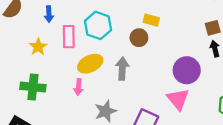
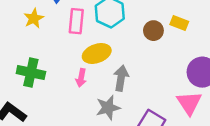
yellow rectangle: (151, 20) -> (179, 23), moved
yellow star: (38, 47) -> (34, 18), moved
gray arrow: (122, 69) -> (121, 78), moved

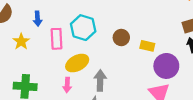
yellow rectangle: (179, 23) -> (147, 46), moved

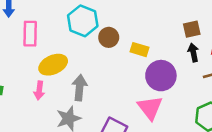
cyan hexagon: (83, 28) -> (83, 21), moved

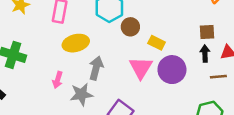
pink arrow: (39, 90) -> (58, 80), moved
pink triangle: (150, 108) -> (141, 68), moved

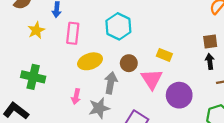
brown circle: (130, 27) -> (129, 63), moved
purple circle: (172, 70) -> (179, 95), moved

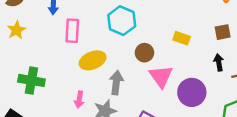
yellow star: (36, 30) -> (16, 30), moved
yellow rectangle: (164, 55) -> (182, 38), moved
black arrow: (210, 61) -> (219, 62), moved
brown circle: (129, 63) -> (144, 53), moved

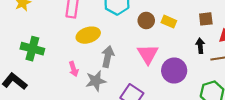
brown circle: (144, 53) -> (146, 20), moved
pink arrow: (79, 100) -> (74, 69), turned -32

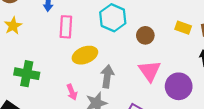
yellow rectangle: (169, 22) -> (183, 28), moved

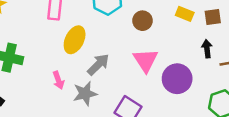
yellow ellipse: (85, 55) -> (75, 40), turned -45
gray arrow: (107, 76) -> (98, 64), turned 35

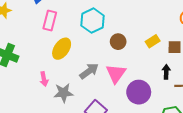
yellow rectangle: (185, 14) -> (153, 41), turned -64
gray arrow: (98, 64) -> (89, 71), moved

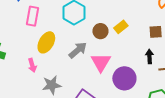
yellow rectangle: (153, 41) -> (121, 27), moved
gray arrow: (89, 71) -> (78, 50), moved
pink arrow: (44, 79) -> (32, 65), moved

